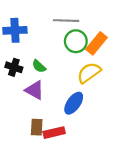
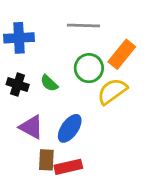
green circle: (76, 41) -> (89, 68), moved
purple triangle: (35, 90) -> (31, 127), moved
blue ellipse: (74, 103) -> (70, 128), moved

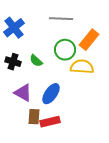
blue cross: (19, 38) -> (14, 28), turned -35
yellow semicircle: (112, 91) -> (82, 67), turned 40

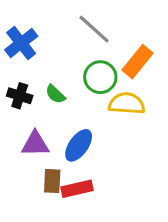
gray line: (61, 19) -> (94, 29), turned 40
purple triangle: (23, 93) -> (35, 144), turned -30

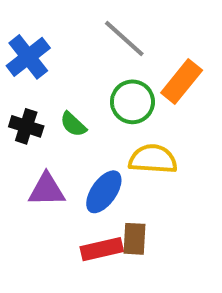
yellow semicircle: (127, 103) -> (153, 159), moved
brown rectangle: (52, 181) -> (135, 239), moved

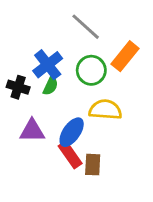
blue cross: (28, 57) -> (48, 65), moved
green semicircle: (73, 124) -> (50, 86), turned -108
red rectangle: (102, 249) -> (70, 155), moved, turned 68

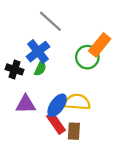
gray line: (86, 27) -> (50, 21), moved
green circle: (91, 70) -> (87, 57), moved
yellow semicircle: (105, 110) -> (77, 102), moved

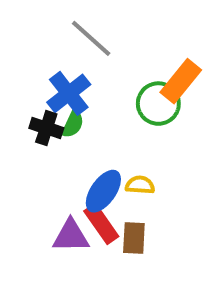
black cross: (14, 69) -> (46, 128), moved
yellow semicircle: (77, 102) -> (140, 185), size x0.6
purple triangle: (26, 104) -> (71, 236), moved

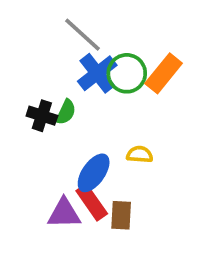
blue cross: (69, 93) -> (97, 73), moved
green circle: (158, 104) -> (127, 73), moved
yellow semicircle: (140, 185) -> (140, 154), moved

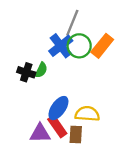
gray line: (82, 35) -> (72, 23), moved, turned 70
yellow semicircle: (140, 154) -> (87, 114), moved, size x1.5

